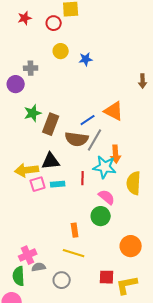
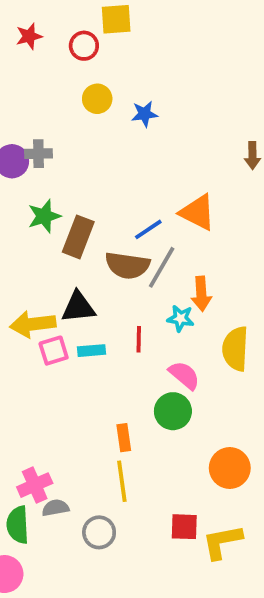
gray cross: (31, 68) -> (38, 154), moved
cyan star: (105, 167) -> (180, 318), size x0.6
yellow line: (74, 253) -> (122, 481), turned 65

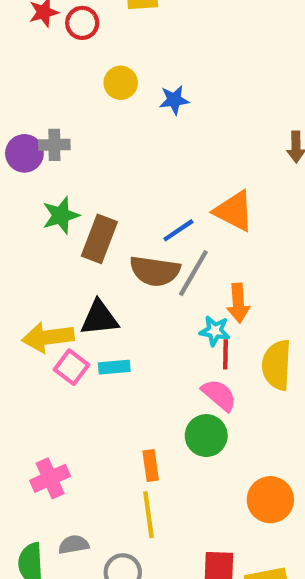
red circle: (84, 46) -> (82, 23), moved
red line: (139, 339) -> (225, 354), moved
pink square: (54, 351) -> (71, 367), turned -36
pink cross: (35, 485) -> (50, 478), moved

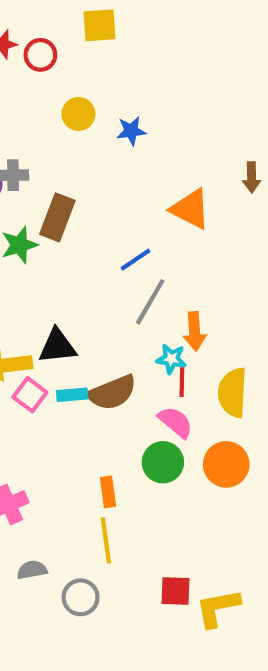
orange triangle: (234, 211) -> (190, 209), moved
brown rectangle: (99, 239) -> (57, 217), moved
brown semicircle: (155, 271) -> (112, 393), moved, turned -30
orange circle: (270, 500) -> (226, 464), moved

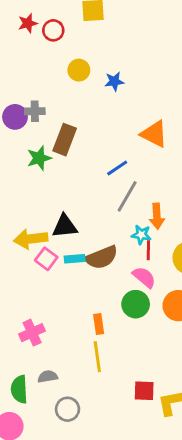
gray circle: (81, 597) -> (67, 409), moved

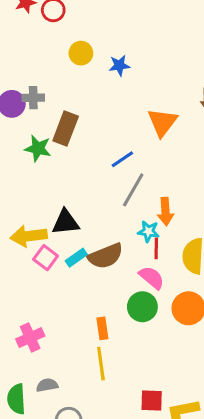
orange triangle: (154, 134) -> (162, 122), turned 40
green star: (39, 158) -> (38, 148), turned 30
cyan rectangle: (75, 259) -> (76, 258), turned -30

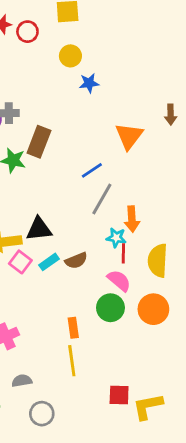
yellow circle: (81, 53) -> (70, 56), moved
brown semicircle: (106, 256) -> (76, 261), size x0.7

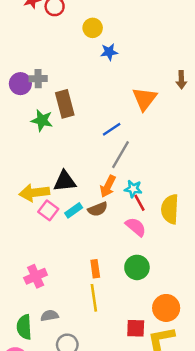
brown rectangle: (39, 142) -> (65, 104), turned -36
orange arrow: (132, 219) -> (108, 186), moved, turned 30
red line: (123, 253) -> (140, 203), turned -30
green circle: (110, 308) -> (137, 267), moved
orange circle: (153, 309) -> (166, 308), moved

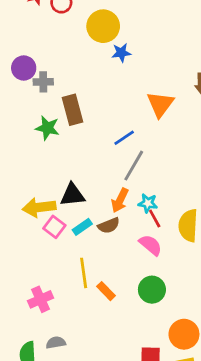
yellow circle: (93, 28) -> (103, 26), size x1.5
purple circle: (20, 84) -> (24, 68), moved
orange rectangle: (95, 269) -> (106, 291), turned -36
yellow line: (94, 298) -> (84, 273), moved

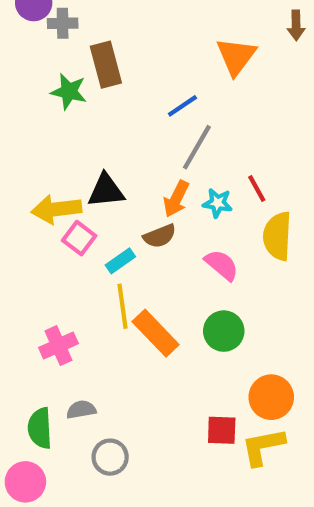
red line: (155, 219) -> (257, 189), moved
cyan rectangle: (82, 227) -> (120, 261), moved
orange rectangle: (106, 291) -> (156, 333), size x1.6

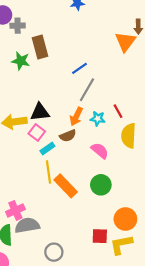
orange triangle: (236, 56) -> (125, 42), moved
pink square: (79, 238) -> (37, 132), moved
pink cross: (58, 346) -> (15, 210), moved
gray semicircle: (81, 410) -> (27, 225), size x1.6
gray circle: (110, 457) -> (54, 252), moved

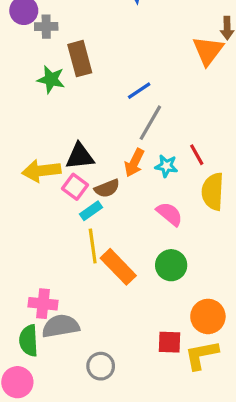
brown semicircle: (68, 136) -> (107, 188), moved
pink cross: (15, 210) -> (43, 304), turned 30

